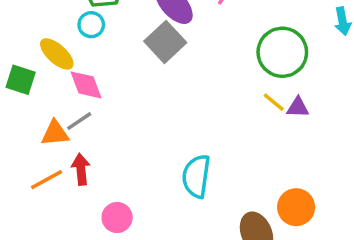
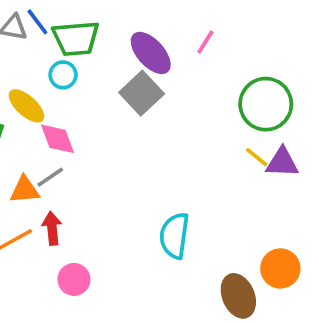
purple triangle: (298, 107) -> (282, 163), size x1.4
pink circle: (117, 218) -> (74, 279), moved

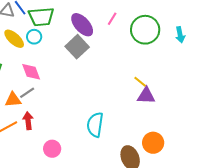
green circle: (266, 104) -> (145, 30), moved
yellow ellipse: (26, 106) -> (14, 39), moved
purple triangle: (282, 163) -> (146, 96), moved
pink circle: (74, 279) -> (52, 149), moved

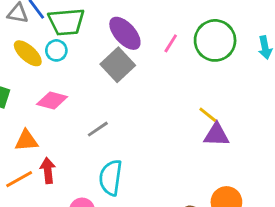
pink line: (112, 19) -> (171, 43), moved
pink diamond: (31, 72) -> (52, 100), turned -55
gray line: (27, 93) -> (98, 129), moved
cyan semicircle: (95, 125) -> (111, 178), moved

